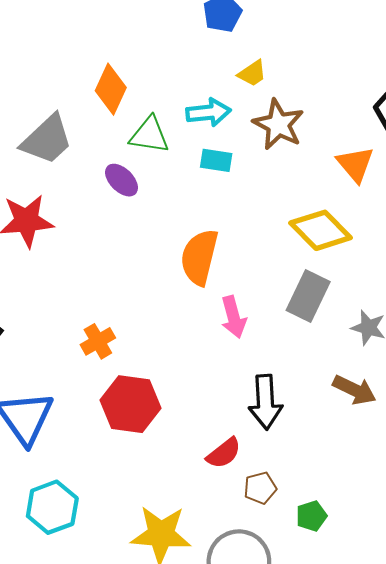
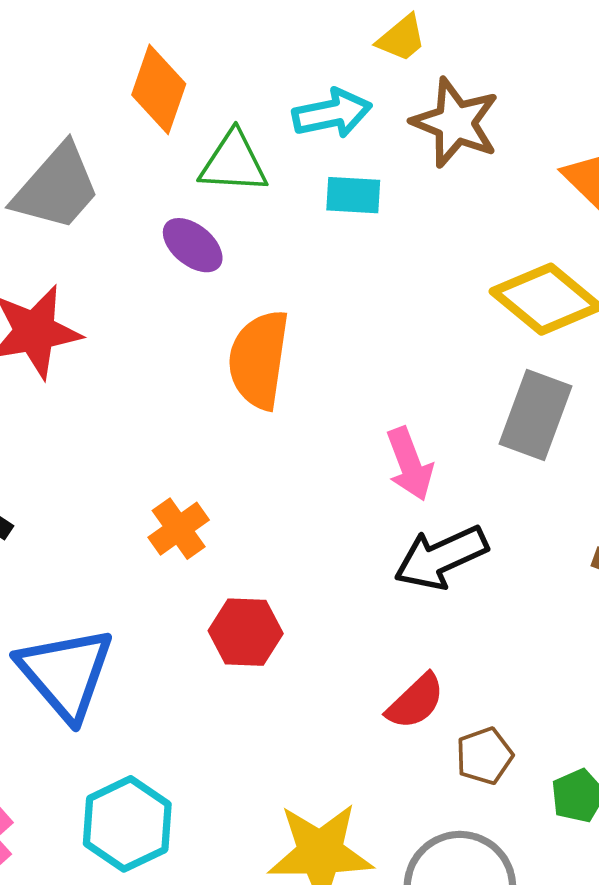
orange semicircle: (199, 257) -> (259, 360), moved
black arrow: (265, 402) -> (441, 557), moved, turned 74
red hexagon: (130, 404) -> (246, 632), size x0.7

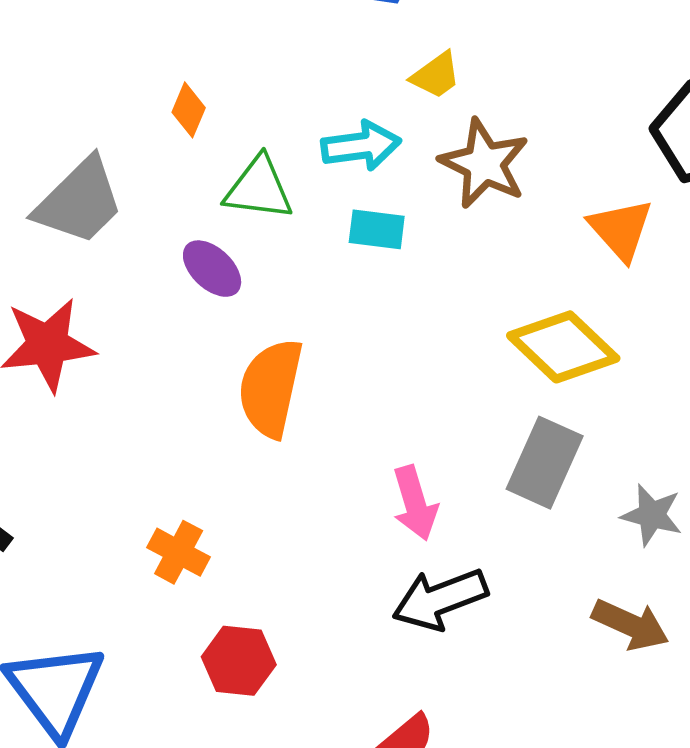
orange diamond: (159, 89) -> (189, 110), size x0.6
orange cross: (179, 529) -> (179, 552), turned -30

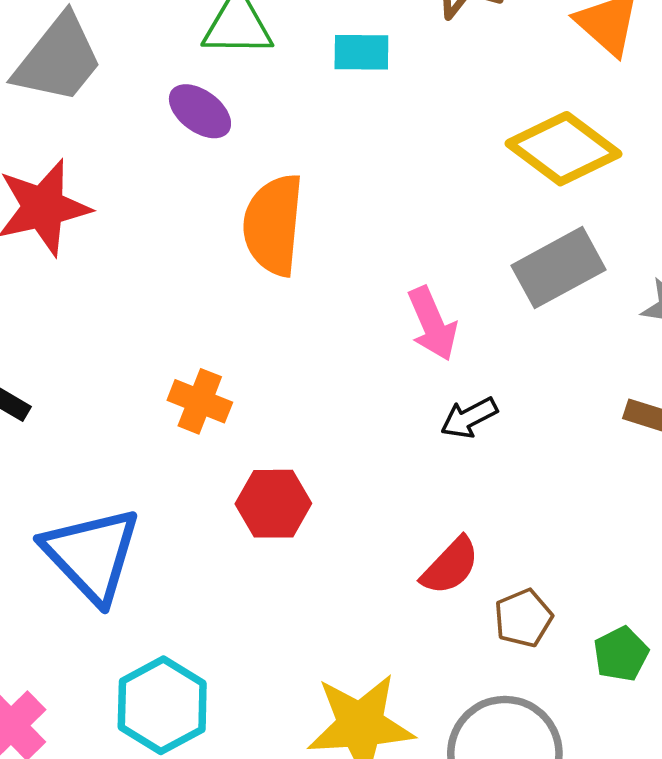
gray rectangle: (545, 463) -> (558, 268), turned 44
black arrow: (440, 599) -> (469, 418), size x0.6

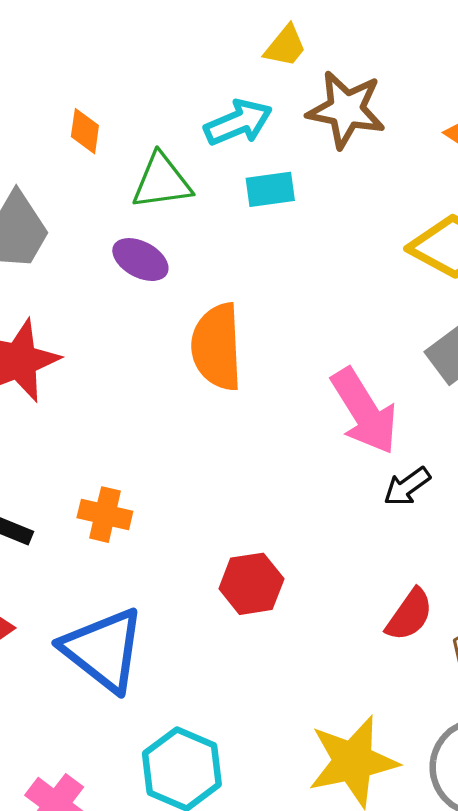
pink arrow: (432, 324) -> (364, 411), size x1.4
orange cross: (200, 401) -> (105, 515), moved

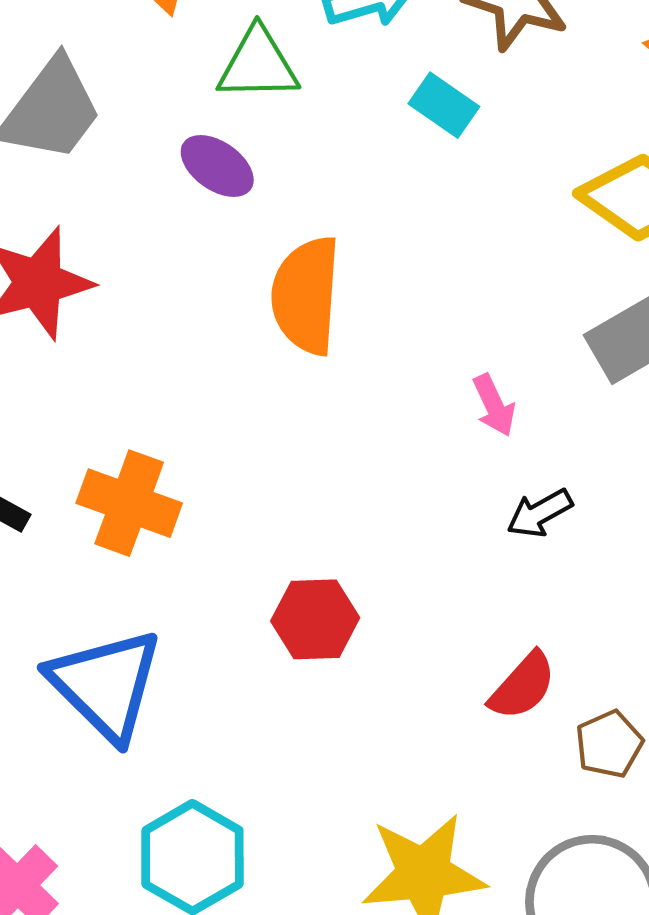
cyan rectangle: (270, 189) -> (444, 105), moved, turned 36
pink arrow: (364, 411) -> (494, 405), size x0.5
orange cross: (105, 515) -> (129, 503), size x1.4

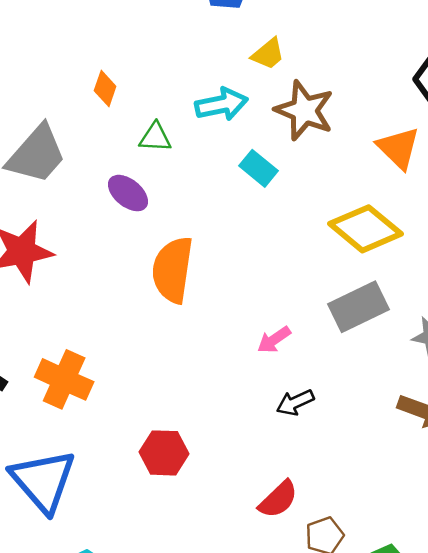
green triangle: (258, 64) -> (155, 137), size x0.7
pink arrow: (494, 405) -> (274, 340), turned 76

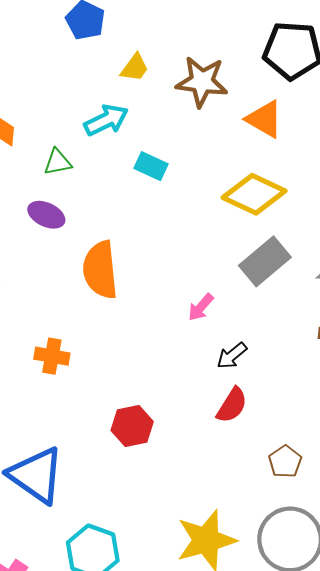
brown star: (304, 110) -> (202, 82), moved
orange cross: (64, 379) -> (52, 356), moved, size x0.7
red semicircle: (278, 499) -> (232, 405), moved

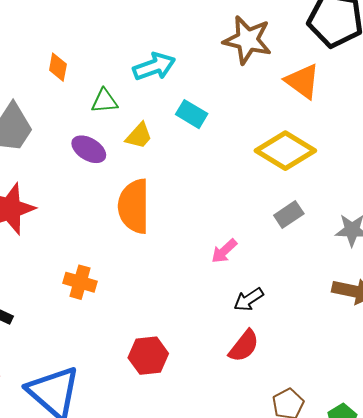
yellow trapezoid: (135, 68) -> (139, 136), moved
gray rectangle: (265, 261) -> (289, 214), size x0.6

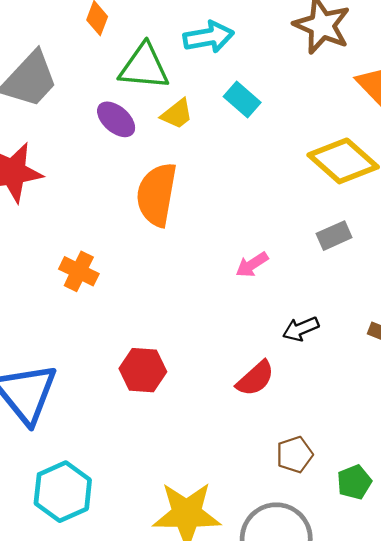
green triangle: (104, 101) -> (144, 67), size x1.6
black arrow: (249, 299) -> (301, 329), moved

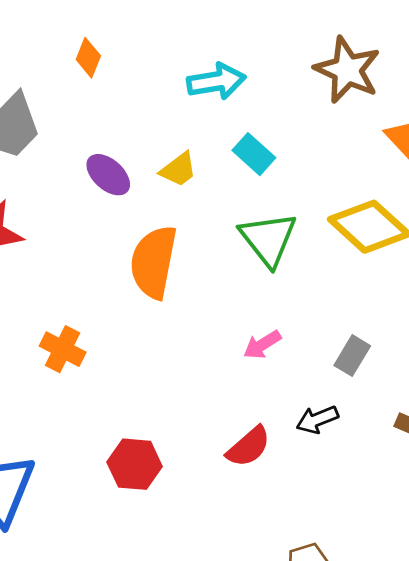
green triangle: (144, 67) -> (268, 239), moved, turned 46
gray rectangle: (334, 236) -> (352, 356), moved, turned -36
red semicircle: (255, 378) -> (249, 447), moved

